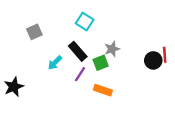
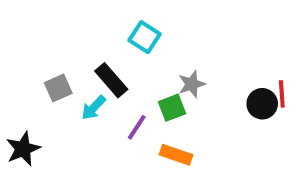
gray square: (34, 32) -> (58, 88), moved
black rectangle: (78, 51) -> (111, 80), moved

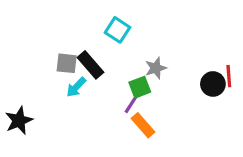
gray square: (58, 88) -> (67, 63), moved, turned 30
purple line: (137, 127) -> (132, 103), moved
orange rectangle: (176, 155) -> (143, 125), turned 30

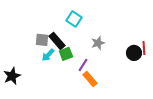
green square: (140, 87) -> (66, 54), moved

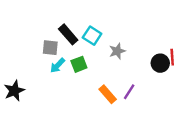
cyan square: (74, 19) -> (92, 36), moved
black rectangle: (57, 41) -> (68, 34), moved
purple line: (83, 65) -> (129, 92), moved

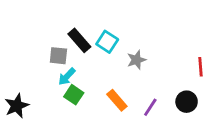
black circle: (160, 63) -> (187, 102), moved
green square: (79, 64) -> (74, 95), moved, turned -35
orange rectangle: (108, 94) -> (117, 100), moved

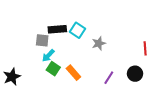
black rectangle: (79, 40) -> (57, 29), turned -54
orange rectangle: (117, 100) -> (73, 73), moved

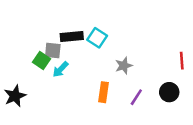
gray star: (99, 43) -> (124, 66), moved
green square: (53, 69) -> (41, 61), moved
orange rectangle: (73, 73) -> (103, 92), moved, turned 49

